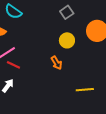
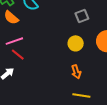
orange arrow: (57, 63) -> (76, 72), moved

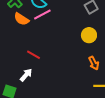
pink line: (14, 41) -> (42, 14), moved

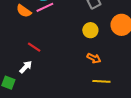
orange arrow: (94, 63) -> (94, 58), turned -40

